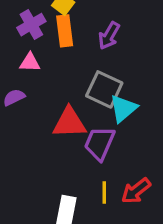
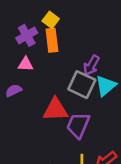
purple arrow: (109, 36) -> (91, 65), moved
cyan triangle: (123, 108) -> (106, 86), moved

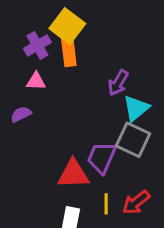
yellow square: (51, 20) -> (67, 26), size x1.6
gray square: (82, 85) -> (133, 140), moved
red triangle: (55, 110) -> (73, 174), moved

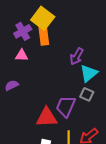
purple semicircle: (21, 114) -> (12, 85), moved
gray square: (133, 140) -> (87, 94), size x0.6

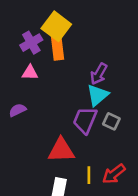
cyan triangle: (89, 73) -> (98, 95), moved
purple trapezoid: (66, 106) -> (85, 120), moved

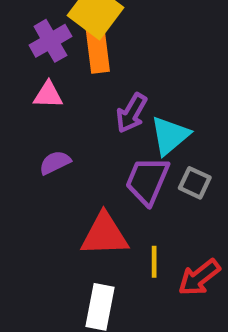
purple arrow: (99, 74) -> (132, 113), moved
purple semicircle: (17, 110) -> (55, 163), moved
yellow line: (89, 175) -> (154, 262), moved

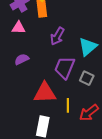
cyan triangle: (170, 136) -> (88, 47), moved
gray square: (195, 183) -> (87, 78), moved

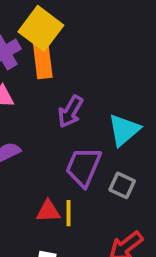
red triangle: (45, 93) -> (48, 211), size x0.6
yellow line: (68, 105) -> (69, 213), moved

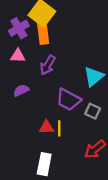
purple arrow: (70, 112) -> (48, 65), moved
purple trapezoid: (83, 167) -> (68, 100), turned -85

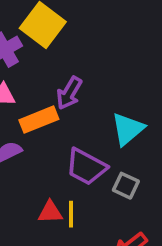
orange rectangle: (43, 33) -> (39, 120), moved, turned 75
purple arrow: (48, 65) -> (69, 93), moved

